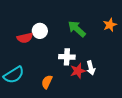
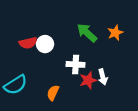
orange star: (110, 25) -> (115, 33), moved
white circle: (40, 31) -> (45, 44), moved

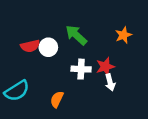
green arrow: (87, 33) -> (76, 35), moved
red star: (88, 80) -> (105, 67), moved

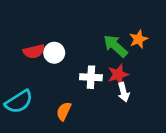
green arrow: (76, 35) -> (115, 46), moved

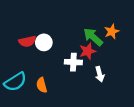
red star: (118, 74) -> (88, 51), moved
orange semicircle: (64, 111) -> (42, 85), moved, turned -40

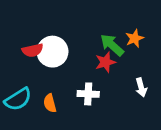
white circle: (44, 42) -> (52, 52), size x1.5
white cross: (73, 62) -> (88, 94), moved
white arrow: (100, 74) -> (141, 87), moved

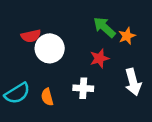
green arrow: (112, 45) -> (104, 27), moved
red semicircle: (33, 50) -> (31, 36), moved
white arrow: (141, 87) -> (133, 82), size x1.5

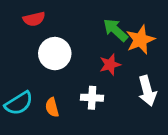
red semicircle: (31, 36) -> (34, 19), moved
orange star: (127, 36) -> (140, 40), size x1.5

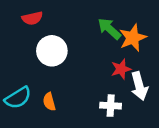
red star: (110, 65) -> (121, 69), moved
white cross: (92, 98) -> (111, 106), moved

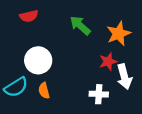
green arrow: (109, 29) -> (80, 25), moved
white circle: (52, 51) -> (38, 60), moved

